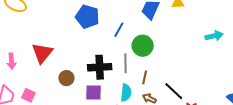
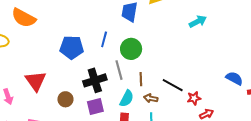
blue pentagon: (87, 17) -> (72, 47), moved
cyan semicircle: (126, 93) -> (127, 99), turned 36

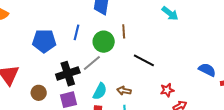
cyan arrow: (198, 21) -> (170, 13), turned 66
gray line: (119, 70) -> (92, 63), turned 66
brown line: (141, 79) -> (124, 31), moved
black line: (173, 85) -> (144, 60), moved

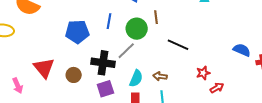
black cross: (68, 74) -> (103, 63), turned 30
brown circle: (39, 93) -> (74, 75), moved

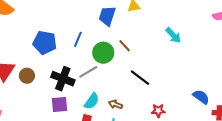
brown line: (156, 17) -> (125, 46), turned -48
brown circle: (74, 75) -> (27, 76), moved

